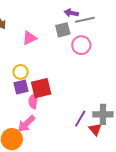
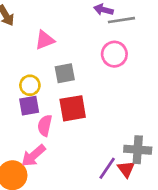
gray square: (63, 30) -> (65, 73), moved
red square: (41, 88) -> (73, 108), moved
purple line: (80, 119) -> (107, 168), moved

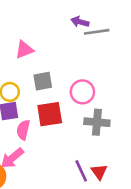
pink circle: (114, 54) -> (82, 92), moved
gray cross: (138, 150) -> (97, 122), moved
purple line: (107, 168) -> (81, 171), turned -60

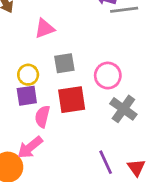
gray cross: (97, 122) -> (123, 109), turned 30
red triangle: (99, 172) -> (136, 168), moved

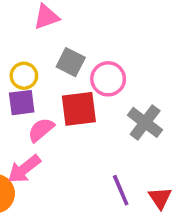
gray square: (64, 63) -> (71, 62), turned 35
pink circle: (108, 76) -> (108, 79), moved
pink semicircle: (42, 117) -> (41, 130), turned 35

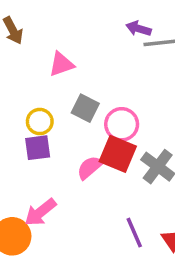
red square: (79, 109) -> (118, 154), moved, turned 30
pink semicircle: (41, 130) -> (90, 167), moved

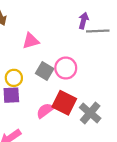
purple arrow: (139, 29) -> (83, 21), turned 84
pink circle: (122, 124) -> (66, 68), moved

